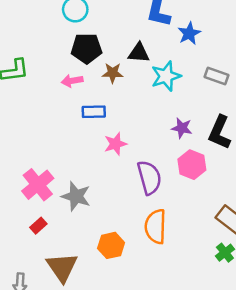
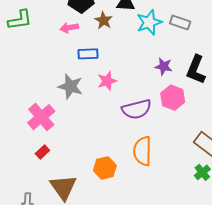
brown star: (113, 73) -> (104, 20), turned 30
gray rectangle: (217, 76) -> (180, 23), moved
purple semicircle: (149, 177) -> (137, 109), turned 92
gray star: (76, 196) -> (70, 86), moved

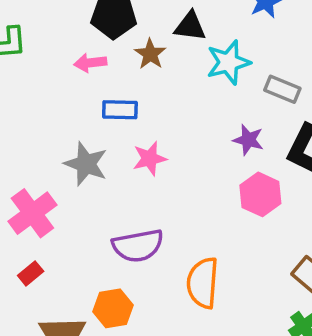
gray rectangle: (180, 23) -> (282, 89), moved
purple semicircle: (137, 109) -> (138, 246), moved
orange hexagon: (105, 168) -> (113, 308), moved

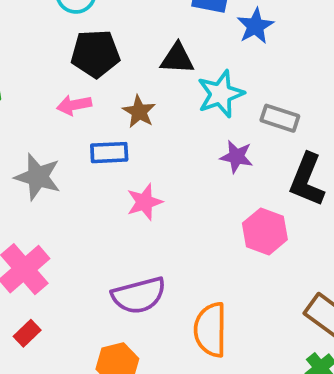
brown star: (150, 54) -> (139, 112), moved
purple star: (248, 140) -> (236, 157), moved
gray star: (86, 164) -> (38, 177), moved

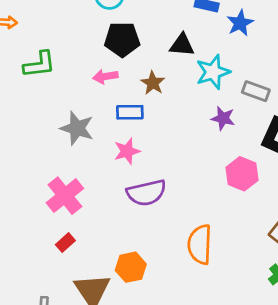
pink star: (144, 202) -> (127, 151), moved
purple semicircle: (139, 295) -> (146, 193), moved

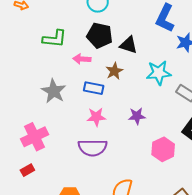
black triangle: (182, 45) -> (129, 45), moved
green L-shape: (39, 64) -> (55, 39), moved
purple star: (223, 118) -> (137, 116), moved, turned -30
pink star: (127, 151) -> (96, 117), moved

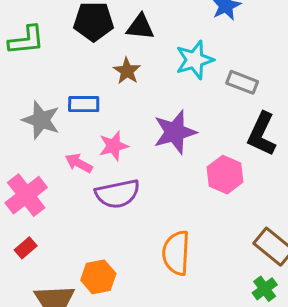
pink arrow: (82, 59) -> (79, 163), moved, turned 36
blue rectangle: (94, 88) -> (84, 104), moved
purple star: (137, 116) -> (175, 132), size x1.6

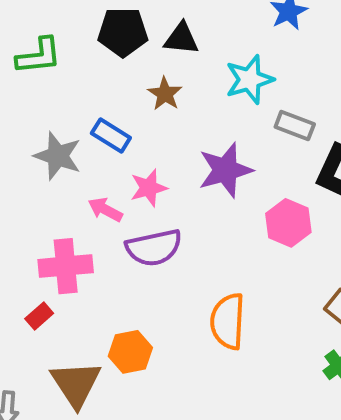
gray rectangle: (242, 82) -> (295, 126), moved
blue rectangle: (84, 104) -> (111, 136), turned 32
pink cross: (26, 195) -> (66, 266), moved, turned 33

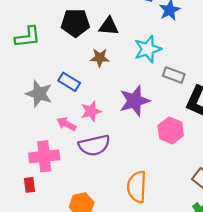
brown star: (165, 94) -> (100, 58), turned -30
red rectangle: (39, 316) -> (29, 185), turned -56

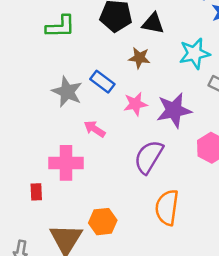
pink star: (91, 111) -> (135, 104), moved
purple semicircle: (94, 145) -> (149, 157), moved, turned 128
red rectangle: (29, 185) -> (36, 192), moved

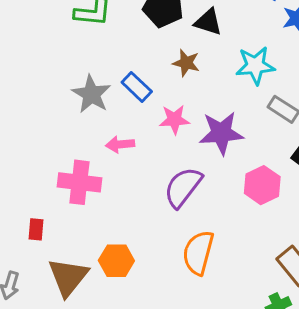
pink arrow: (95, 129) -> (120, 144), turned -45
red rectangle: (36, 192) -> (36, 229), moved

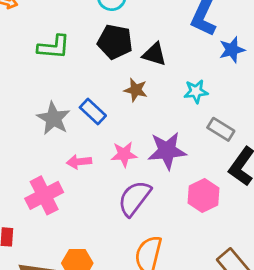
cyan star: (255, 66) -> (196, 91), size x0.7
pink star: (174, 120) -> (124, 154), moved
pink cross: (79, 182) -> (44, 195), turned -33

